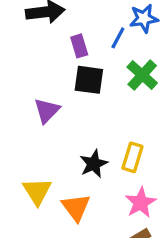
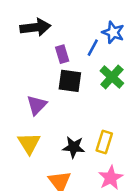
blue star: (144, 18) -> (113, 32), turned 30
black star: (94, 164) -> (74, 147), turned 30
yellow triangle: (37, 191) -> (29, 143), moved

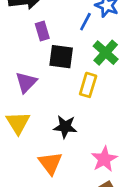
purple rectangle: (62, 54) -> (42, 31), moved
yellow rectangle: (104, 142) -> (88, 85), moved

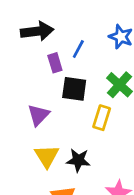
blue line: (85, 22) -> (78, 49), moved
yellow triangle: (18, 123) -> (47, 156), moved

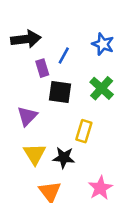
yellow rectangle: (102, 118) -> (84, 131), moved

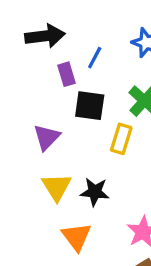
yellow rectangle: (84, 131) -> (121, 139), moved

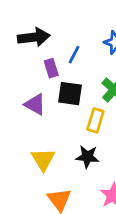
purple triangle: (47, 137) -> (35, 104), moved, turned -45
black star: (95, 192) -> (87, 157), moved

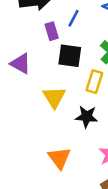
purple triangle: (35, 104) -> (21, 64), moved
yellow triangle: (43, 159) -> (54, 97), moved

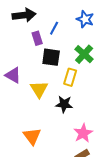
purple triangle: (21, 64) -> (13, 75), moved
orange triangle: (59, 158) -> (32, 136), moved

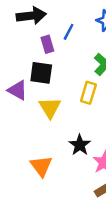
black square: (51, 57) -> (41, 73), moved
black star: (64, 104) -> (80, 145), moved, turned 30

